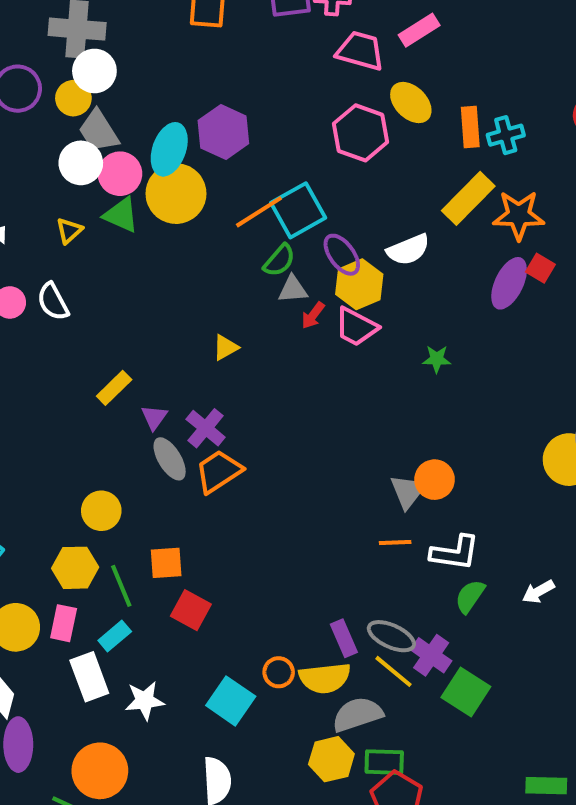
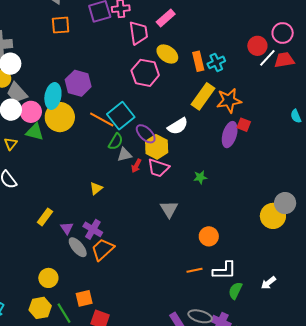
pink trapezoid: (360, 51) -> (139, 33), turned 75
orange line: (259, 212) -> (102, 119), turned 70
gray triangle: (408, 491) -> (169, 209), moved

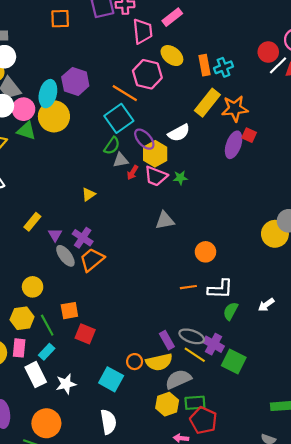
orange line: (102, 119) -> (125, 93), moved
green star: (200, 177) -> (180, 178), moved
gray triangle: (169, 209) -> (165, 220), turned 48

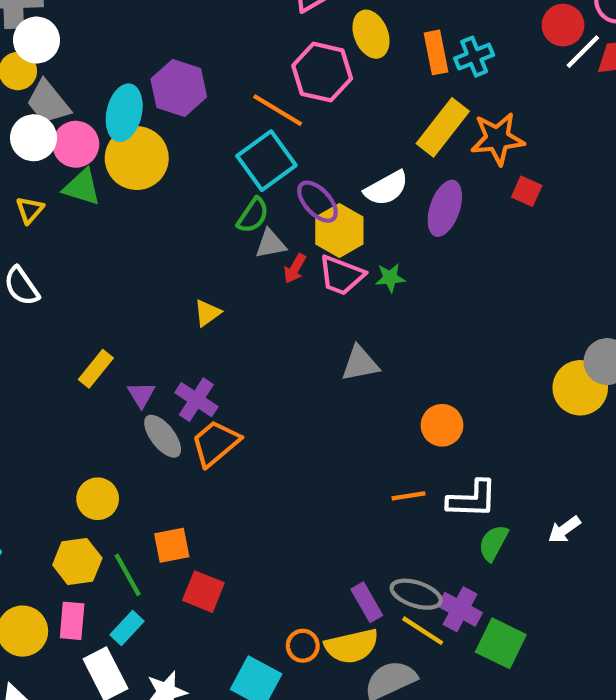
yellow ellipse: (172, 56) -> (371, 34), turned 30
purple ellipse: (234, 145) -> (445, 208), moved

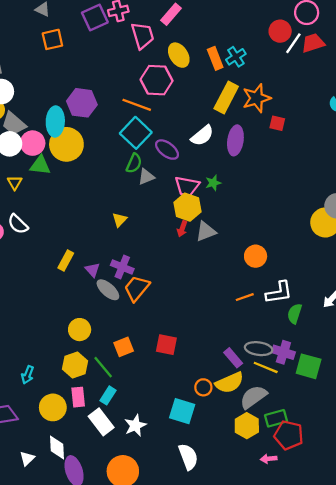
yellow hexagon: (339, 230) -> (187, 207), moved
red arrow: (295, 269) -> (182, 229), moved
red square: (203, 592) -> (166, 345), moved

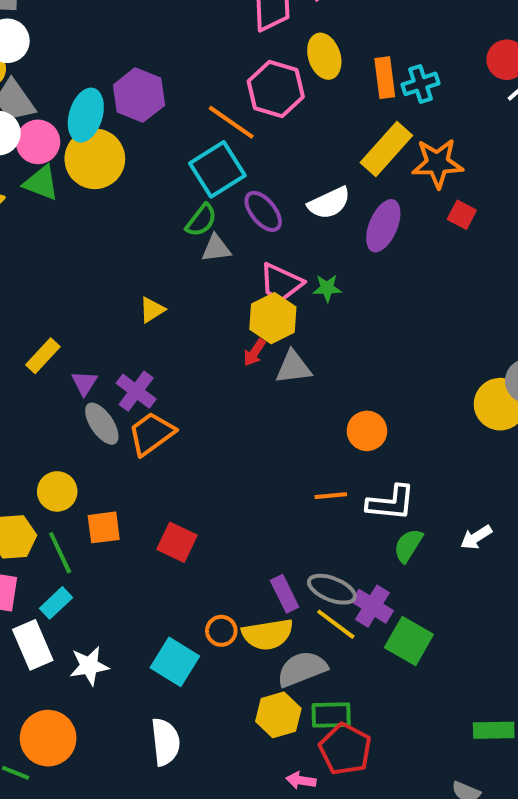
yellow circle: (80, 330) -> (57, 491), moved

